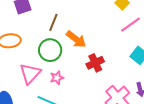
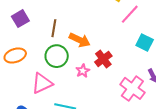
pink triangle: (30, 74) -> (42, 83), turned 35
pink star: (57, 78) -> (83, 71), moved

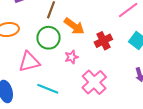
red cross: (103, 59) -> (103, 41), moved
pink cross: (132, 88) -> (94, 82), moved

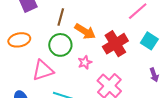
red cross: (103, 41) -> (115, 44), size x1.4

